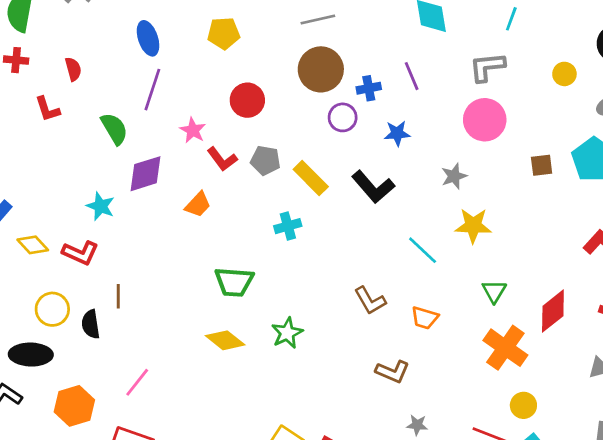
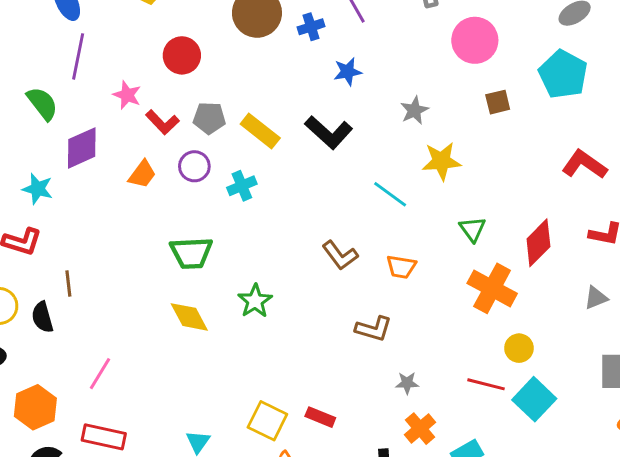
purple circle: (343, 117) -> (194, 166), moved
pink circle: (485, 120) -> (475, 40), moved
brown square: (542, 165) -> (498, 102), moved
yellow diamond: (225, 340) -> (189, 317), turned 30

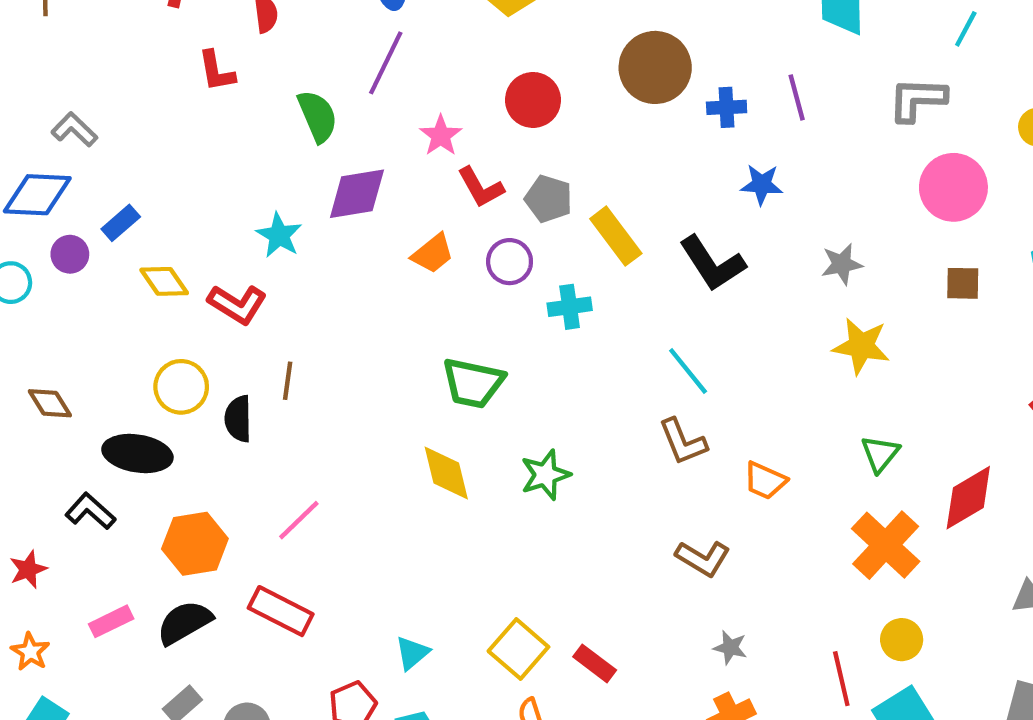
cyan line: (390, 194) -> (688, 371), moved
red line: (486, 384) -> (841, 679), turned 48

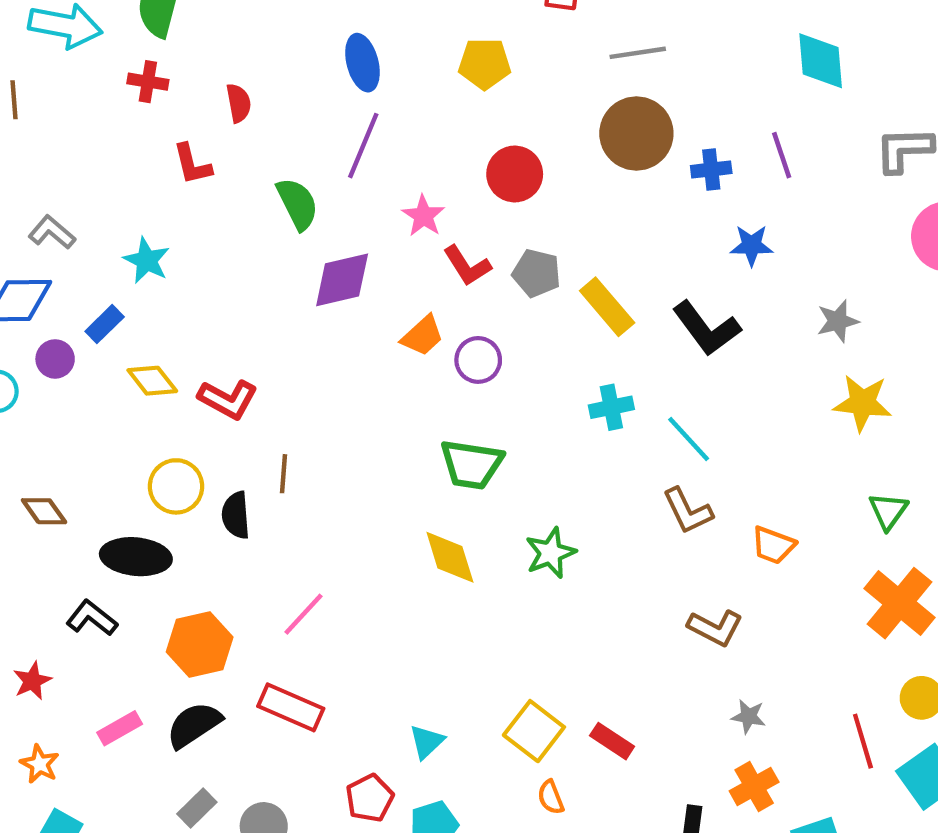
cyan star: (279, 235) -> (147, 260), moved
purple circle: (510, 262) -> (478, 360), moved
cyan cross: (570, 307) -> (611, 407), moved

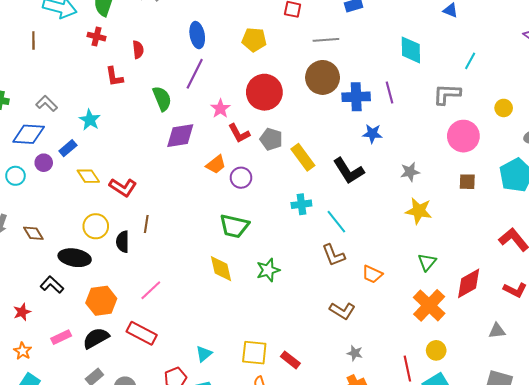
blue cross: (711, 169) -> (356, 97), size x1.5
red circle: (515, 174) -> (264, 92), size x1.4
yellow square: (534, 731) -> (254, 353), turned -36

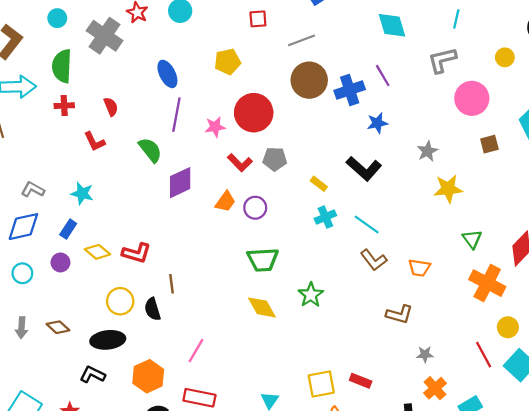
pink star: (220, 109) -> (215, 127), moved, turned -30
yellow rectangle: (303, 157) -> (319, 184), moved, size x0.6
purple circle: (44, 163) -> (60, 262), moved

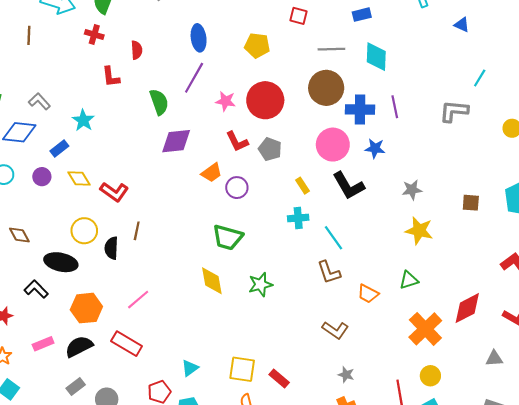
cyan diamond: (392, 25) -> (376, 57), moved
pink circle: (472, 98) -> (333, 145), moved
green triangle: (472, 239) -> (409, 280), moved, turned 30

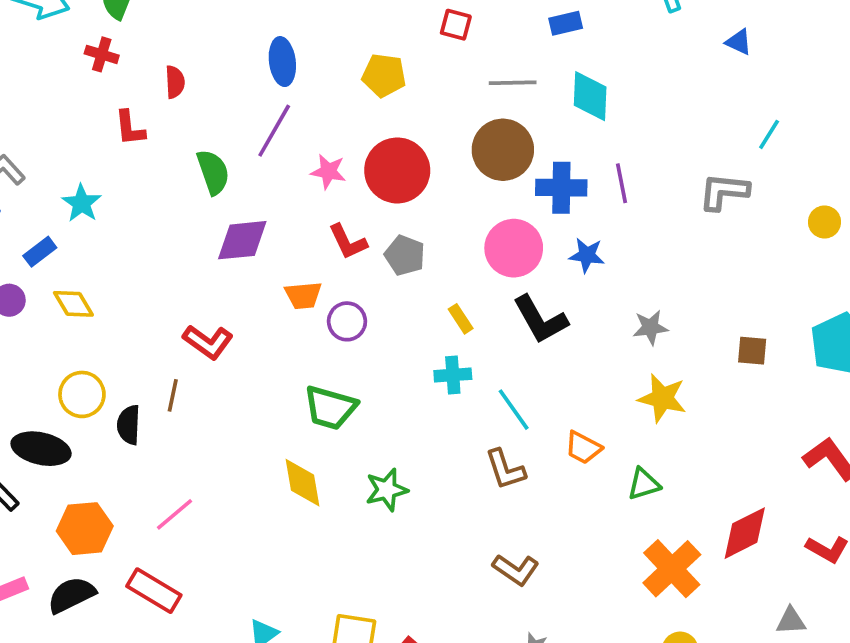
orange trapezoid: (212, 173) -> (303, 295), turned 30
red L-shape: (114, 192) -> (208, 342), moved
orange trapezoid: (368, 294) -> (583, 448), moved

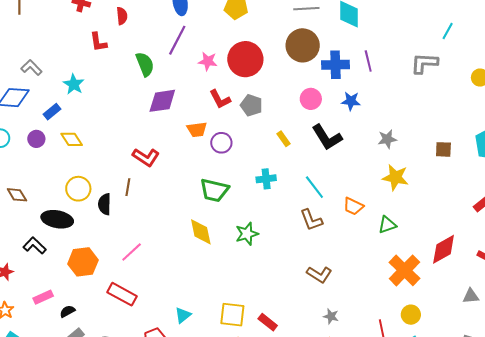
pink circle: (514, 248) -> (311, 99), size x0.7
cyan cross: (453, 375) -> (266, 179), moved
black semicircle: (71, 595) -> (67, 311), moved, size x0.6

